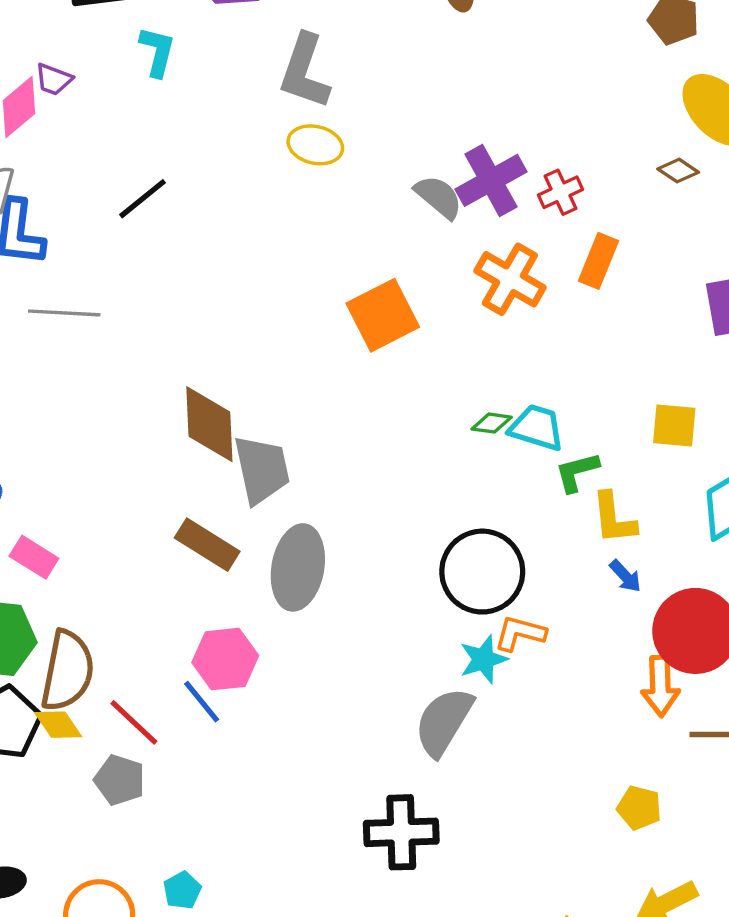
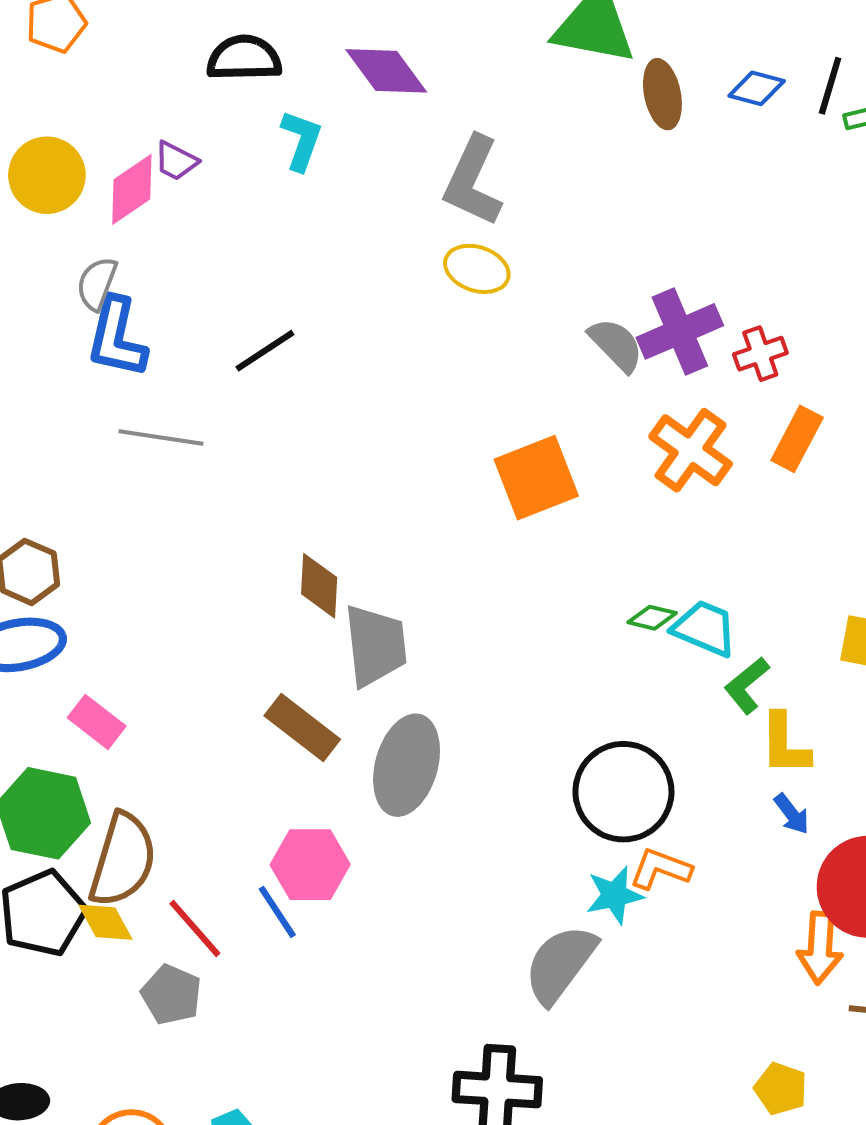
black line: (143, 199) -> (265, 351), moved
brown diamond: (209, 424) -> (319, 586), size x0.7
green L-shape: (577, 472) -> (747, 685), turned -30

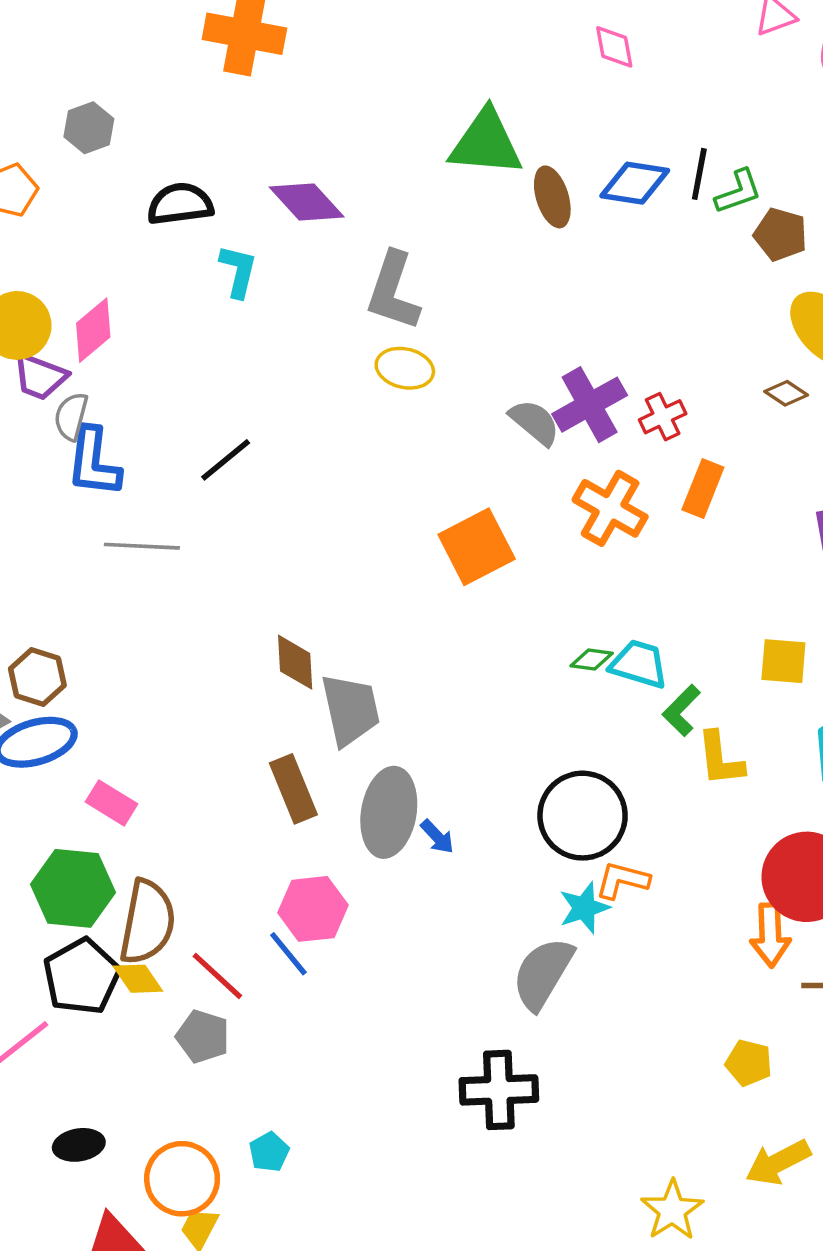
blue diamond: (757, 88) -> (635, 183), size x1.4
purple trapezoid: (176, 161) -> (40, 377), moved, size x1.4
brown rectangle: (302, 728) -> (293, 789), turned 36
blue arrow: (792, 814) -> (437, 837), moved

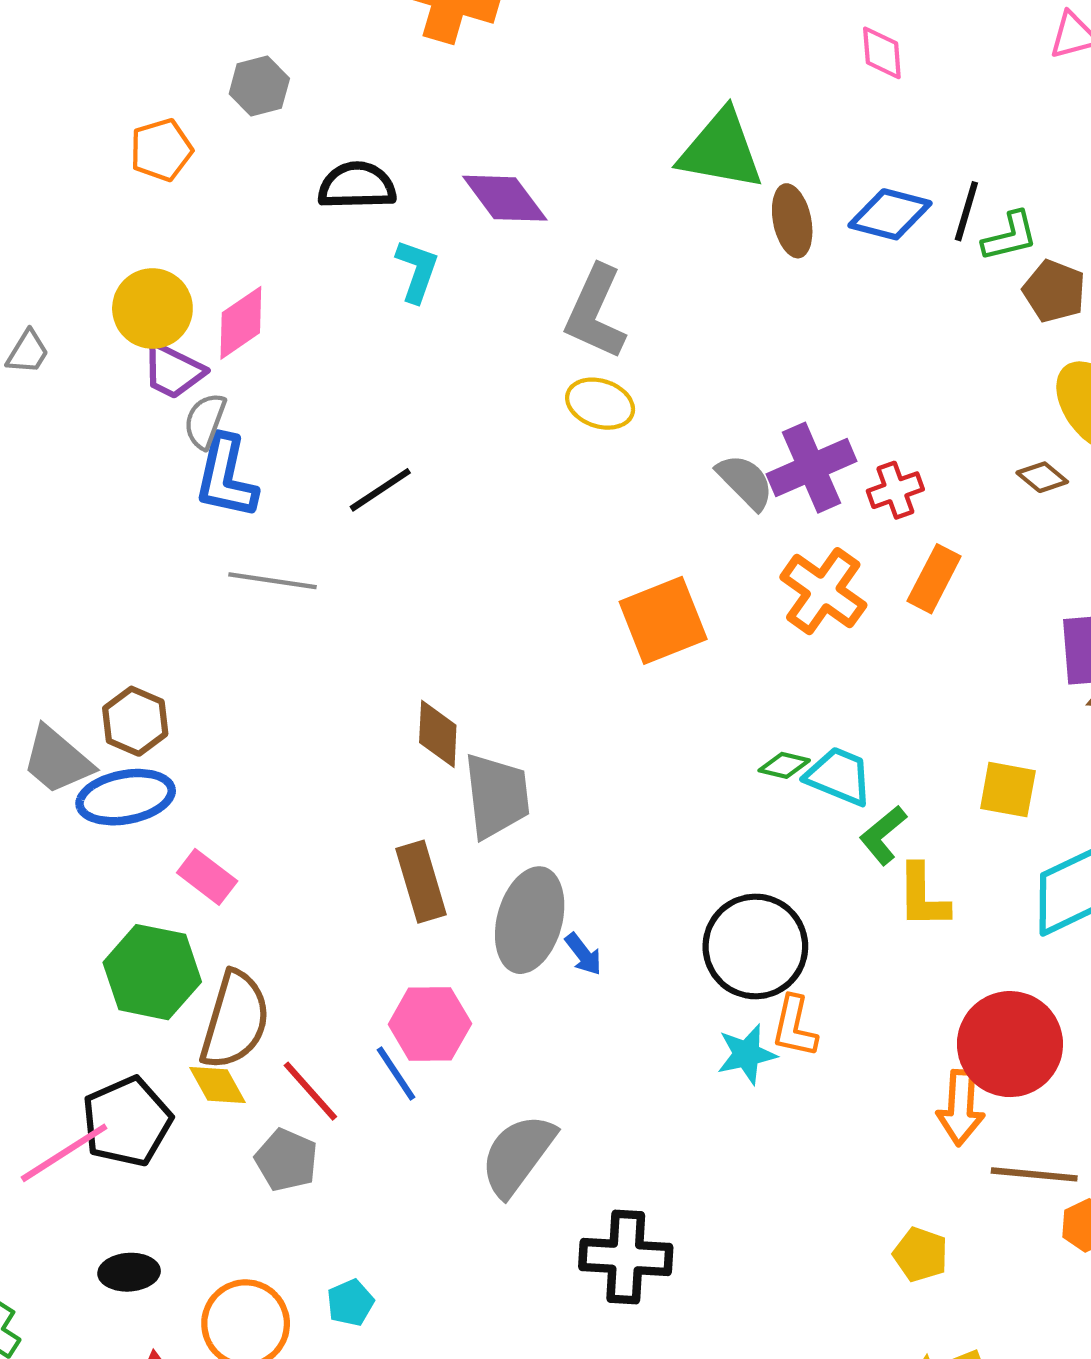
orange L-shape: (622, 880) -> (794, 1027), turned -98
gray semicircle: (543, 973) -> (518, 1155), moved
black pentagon: (82, 977) -> (127, 1122), moved

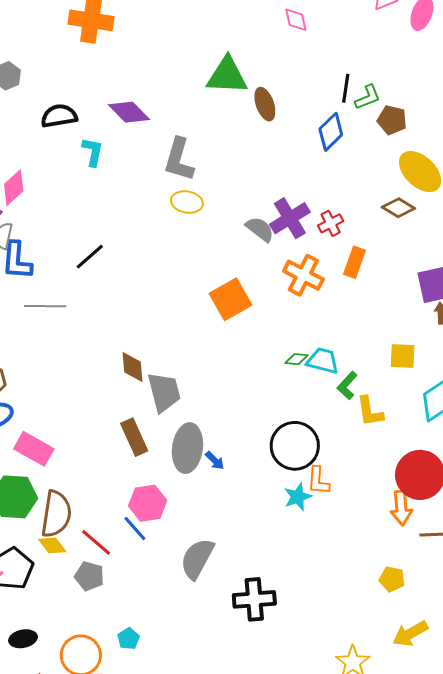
blue diamond: (890, 214) -> (331, 132), moved, turned -51
brown diamond: (1042, 477) -> (398, 208), size x1.4
pink rectangle: (207, 877) -> (34, 449), size x1.4

